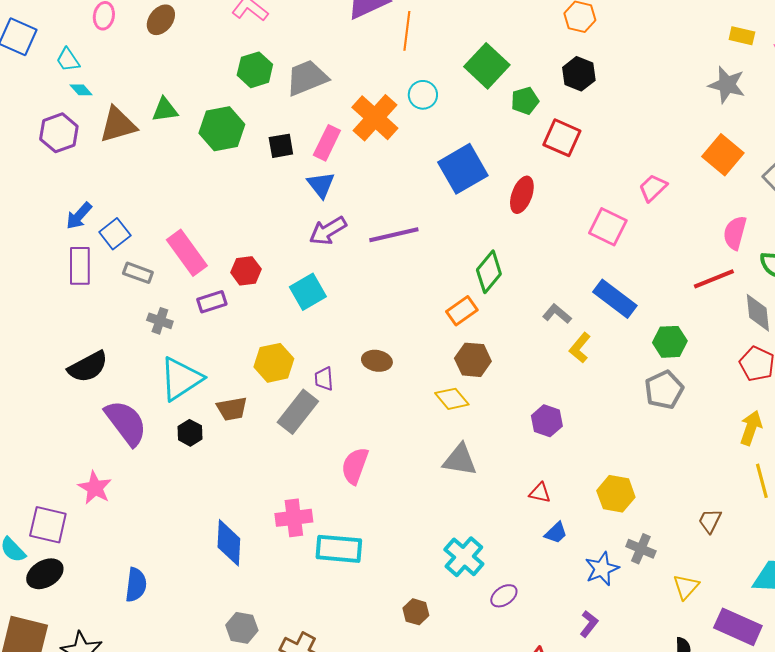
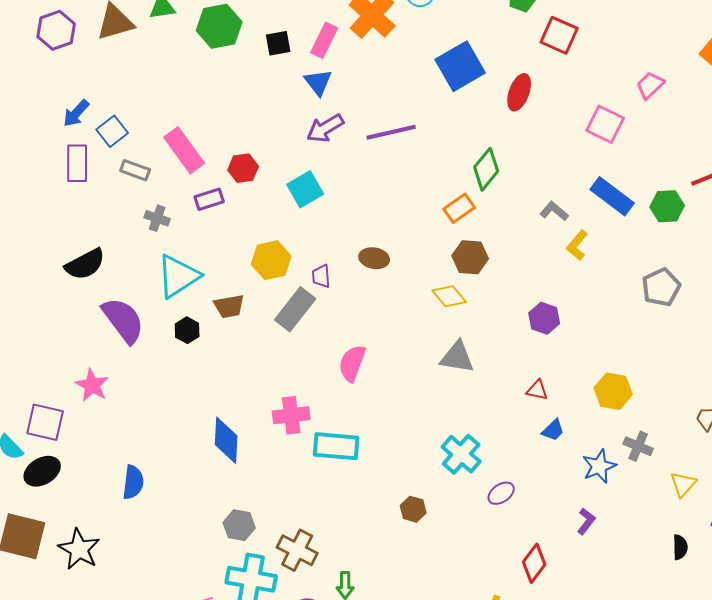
green hexagon: (670, 342) -> (667, 206), moved

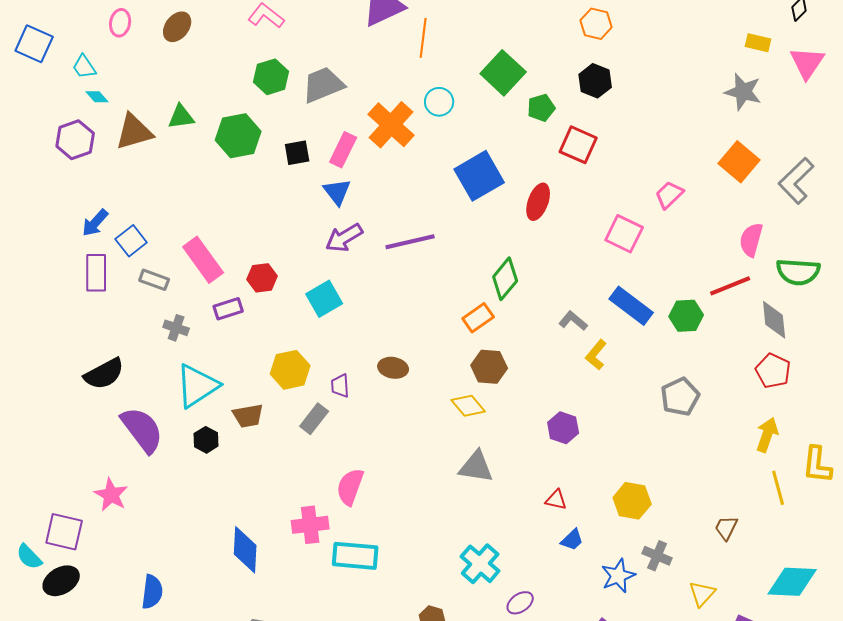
gray rectangle: (295, 309) -> (314, 419), size x0.7
pink semicircle: (352, 363) -> (350, 487), moved

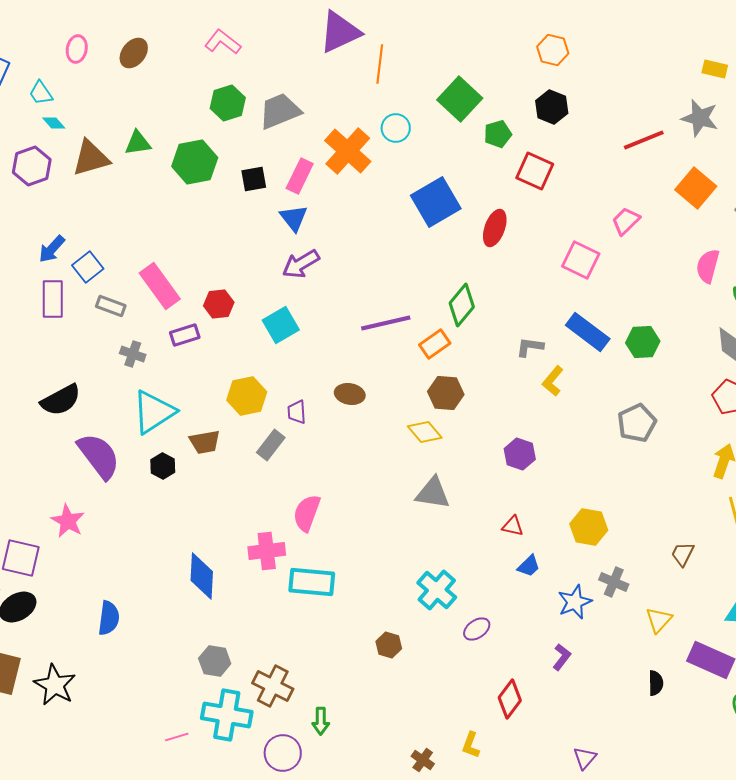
purple line: (410, 242) -> (386, 323), moved
red line: (730, 286) -> (644, 140), moved
gray L-shape: (573, 321) -> (530, 347), turned -32

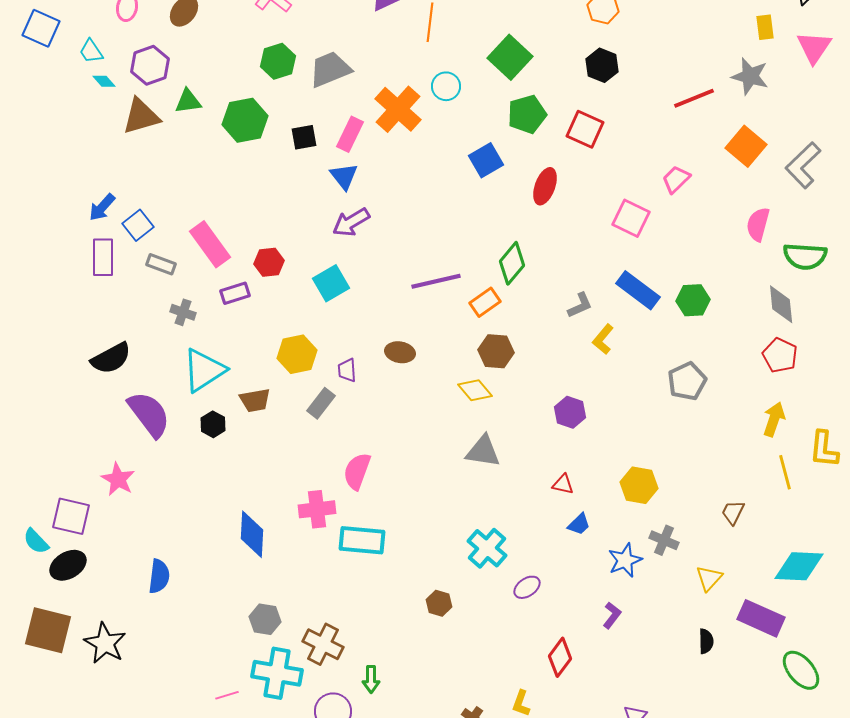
yellow rectangle: (715, 69) -> (765, 27), turned 70
green pentagon: (498, 134) -> (527, 114), moved, size x1.4
purple hexagon: (32, 166) -> (150, 65), moved
blue square: (436, 202) -> (486, 160), size x0.7
gray L-shape: (530, 347) -> (580, 305), turned 148

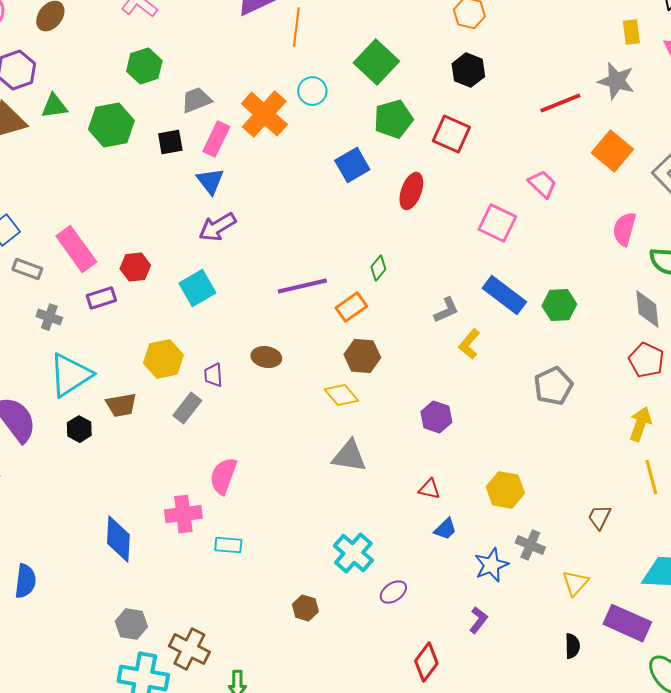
gray trapezoid: (330, 69) -> (196, 100), moved, size x0.7
pink trapezoid: (676, 179) -> (542, 184), turned 88
green diamond: (512, 263) -> (378, 268), size x0.6
cyan rectangle: (362, 540) -> (228, 545), size x0.6

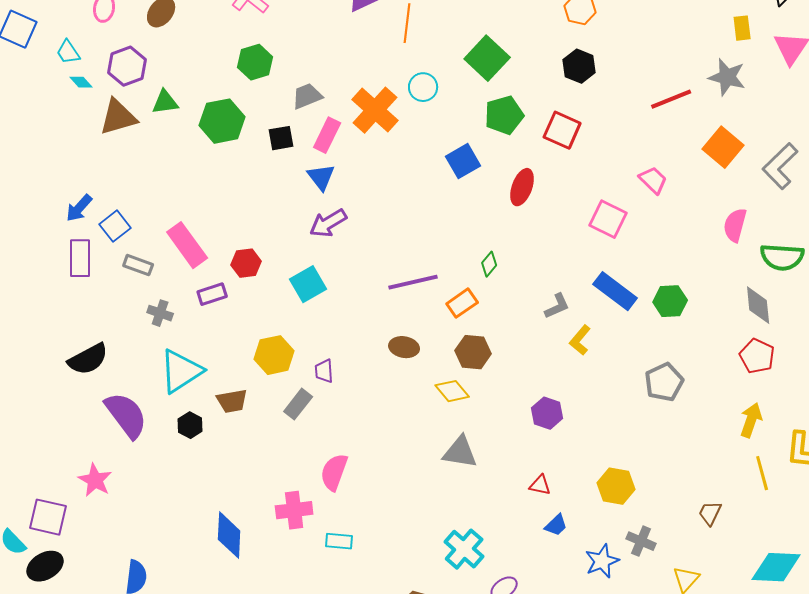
brown ellipse: (266, 357) -> (404, 347), moved

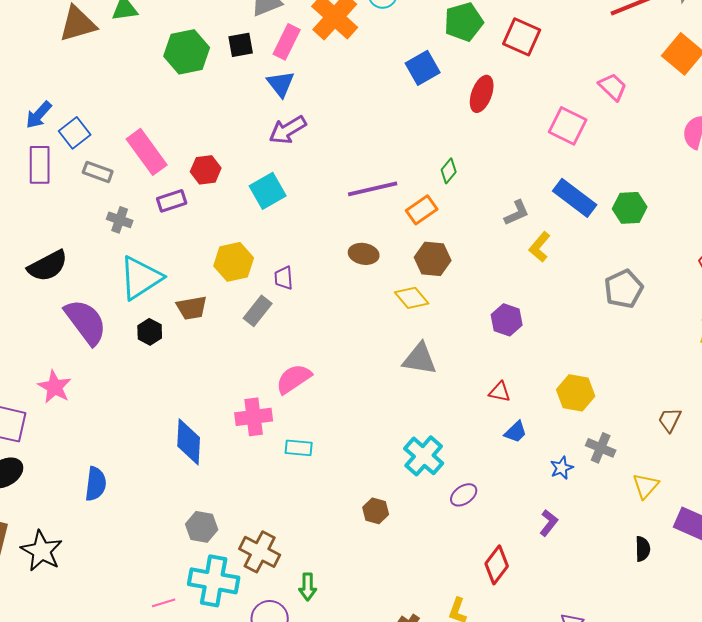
green hexagon: (222, 121) -> (187, 52), moved
pink semicircle: (334, 472) -> (294, 379), turned 36
blue star: (602, 561) -> (562, 468), size x0.7

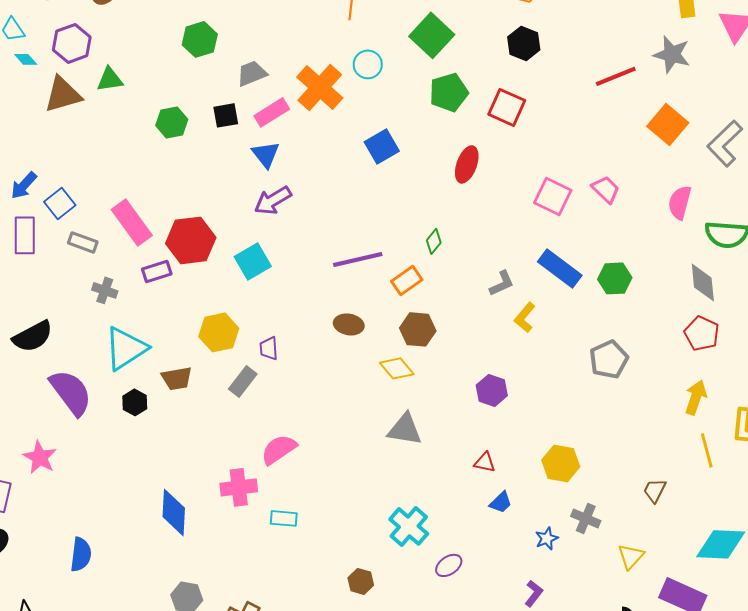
pink rectangle: (287, 42) -> (272, 112), turned 32
green hexagon: (187, 52) -> (172, 122), size x0.7
blue square: (423, 68) -> (382, 146), moved
pink trapezoid: (613, 87) -> (606, 189), moved
red hexagon: (206, 170) -> (191, 240), size x1.6

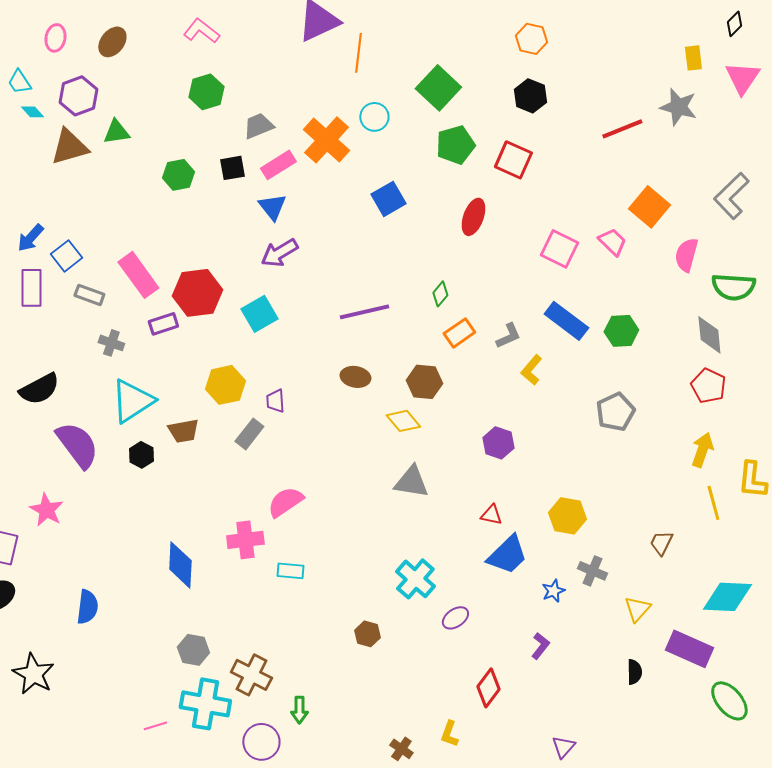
orange square: (668, 124) -> (649, 207), moved
orange rectangle: (407, 280) -> (459, 333), moved
blue trapezoid: (501, 502) -> (507, 555), size x1.8

